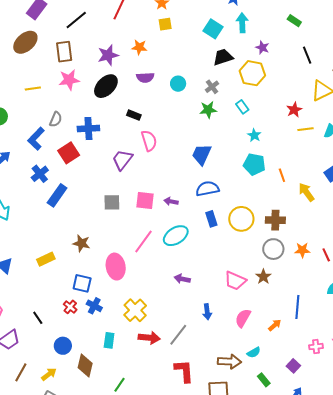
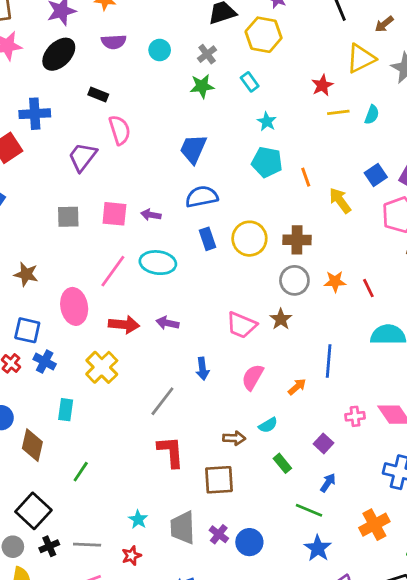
cyan ellipse: (176, 236) -> (158, 263), turned 40
red arrow: (149, 338) -> (124, 325), moved
brown arrow: (229, 362) -> (234, 438), size x0.7

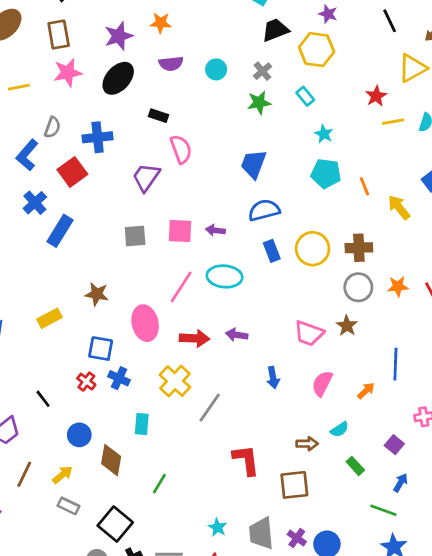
gray line: (162, 401) -> (210, 408), moved

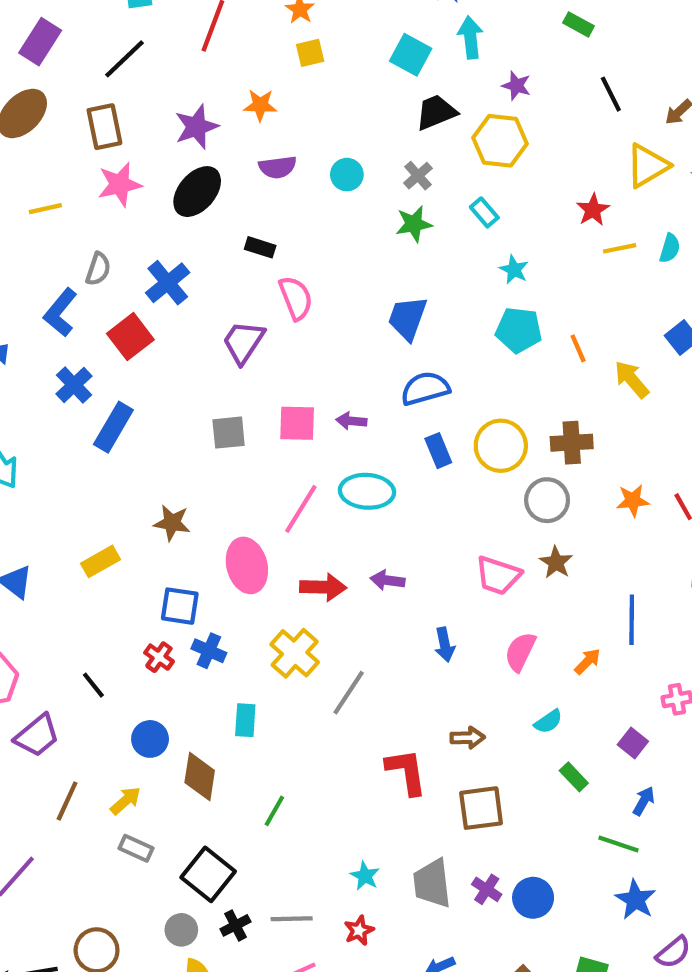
blue cross: (98, 137) -> (168, 283), turned -32
gray circle: (358, 287) -> (547, 500), moved
brown arrow: (307, 444) -> (468, 738), moved

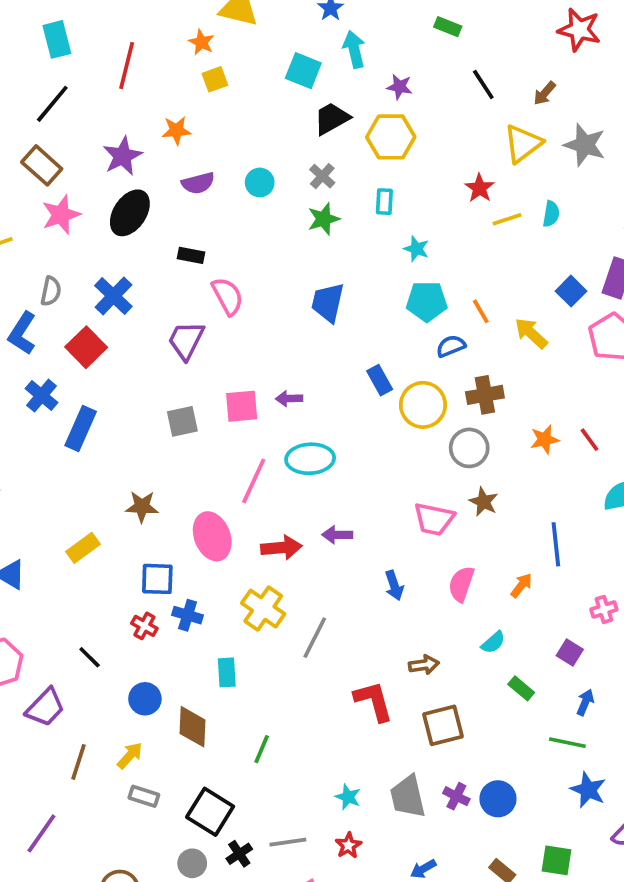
brown rectangle: (104, 127) -> (42, 165), turned -30
cyan rectangle: (484, 212) -> (384, 202), turned 50
blue semicircle: (425, 388) -> (451, 346), moved, size x0.7
blue rectangle: (438, 451) -> (380, 380), moved

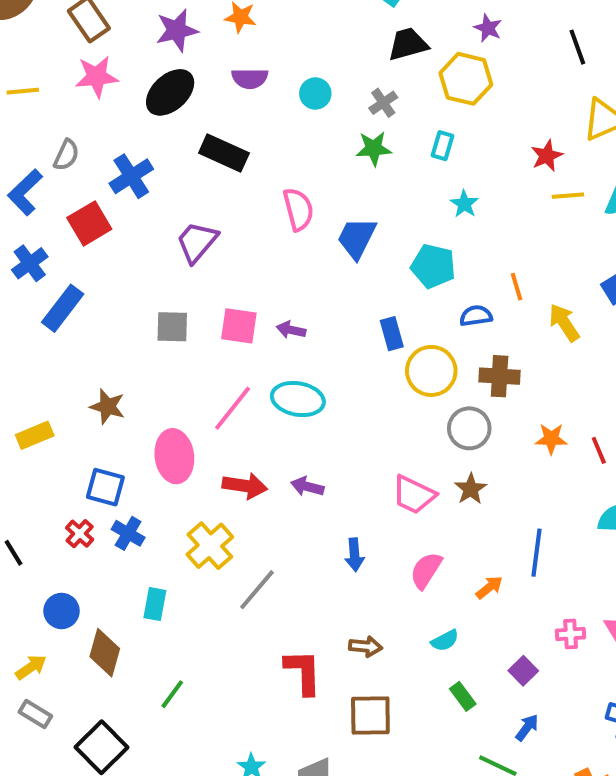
black rectangle: (191, 255) -> (224, 153), size x1.6
pink semicircle: (228, 296) -> (298, 209), moved
cyan pentagon: (427, 301) -> (433, 266), moved

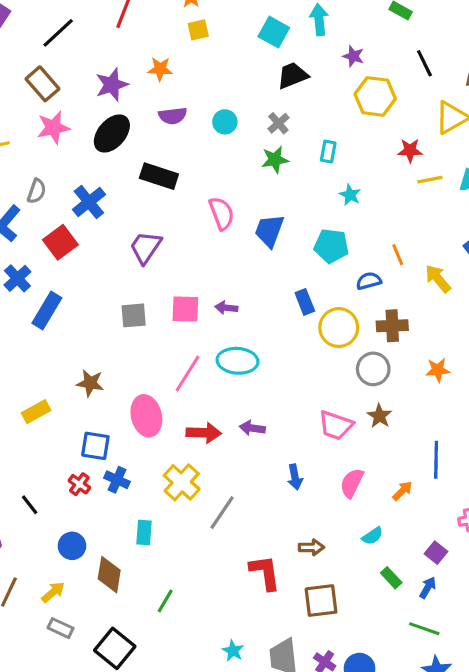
yellow hexagon: (466, 79) -> (375, 96), moved
red star: (547, 156) -> (410, 150), turned 30
blue arrow: (527, 728) -> (428, 588), moved

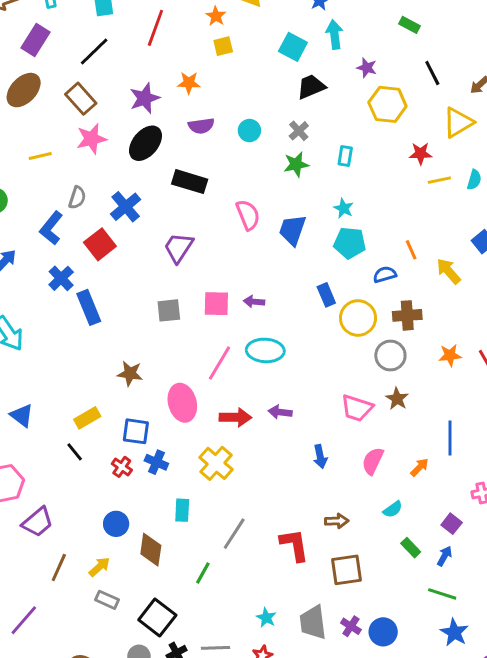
cyan star: (350, 195) -> (344, 208), moved
blue rectangle: (47, 310) -> (89, 307), turned -52
yellow rectangle: (36, 412) -> (87, 418), moved
black line: (30, 505) -> (75, 452), moved
gray line: (222, 513) -> (234, 534), moved

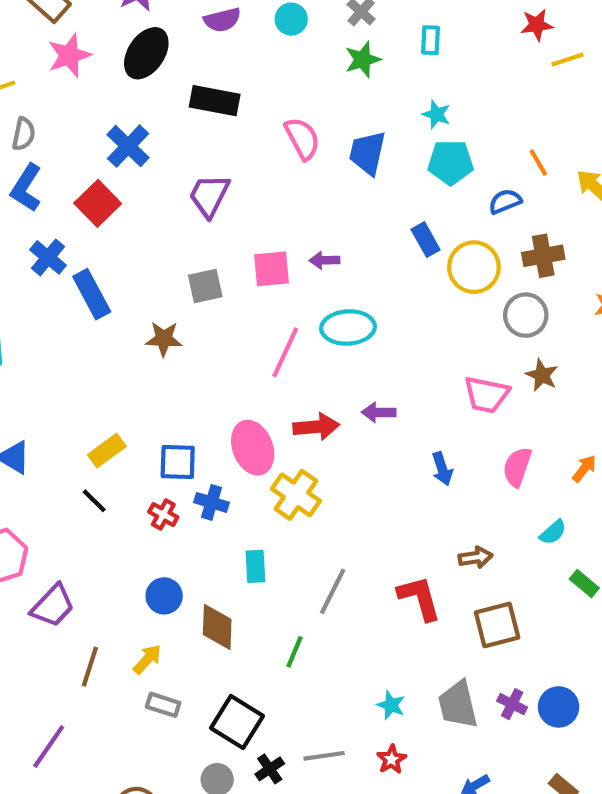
gray semicircle: (77, 198) -> (24, 134), moved
brown star: (130, 374) -> (164, 339), moved
pink ellipse: (182, 403) -> (253, 448), moved

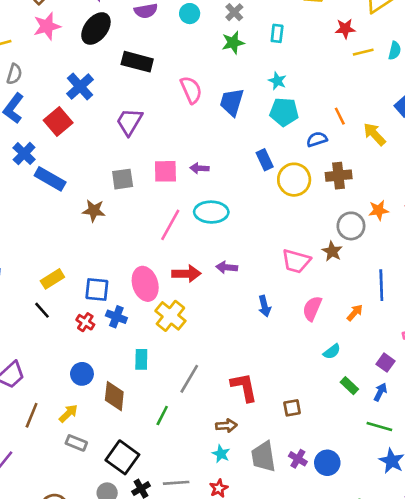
blue rectangle: (92, 294) -> (50, 179), turned -36
gray circle: (526, 315) -> (351, 226), moved
brown arrow: (476, 557) -> (226, 426), moved
brown square: (497, 625) -> (292, 408), size x0.6

